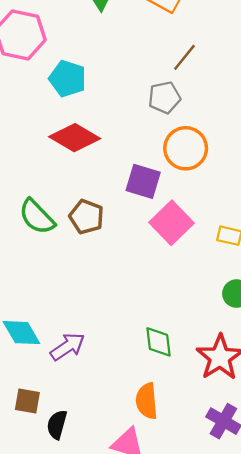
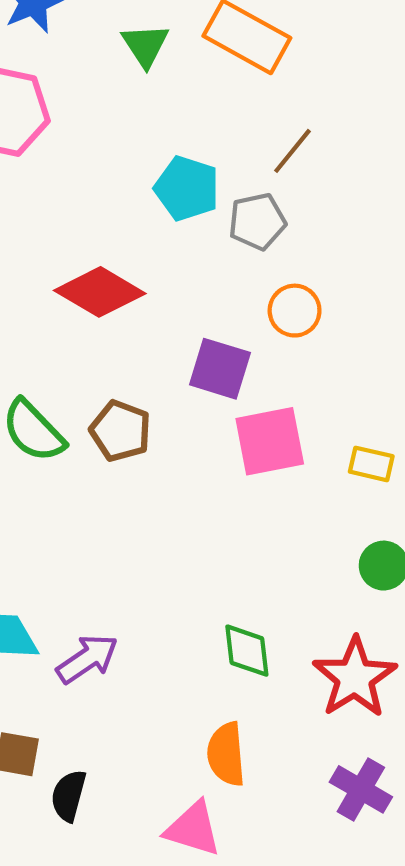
cyan pentagon: (68, 79) -> (187, 188), moved
orange circle: (186, 148) -> (295, 311), size x0.7
pink square: (171, 223) -> (270, 441), turned 33

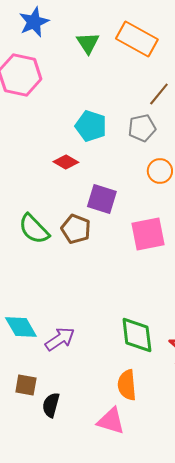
cyan pentagon: (187, 188) -> (91, 126), moved
red diamond: (100, 292) -> (66, 162), size x0.6
purple square: (220, 369) -> (102, 199), moved
green diamond: (247, 651) -> (137, 335), size x1.4

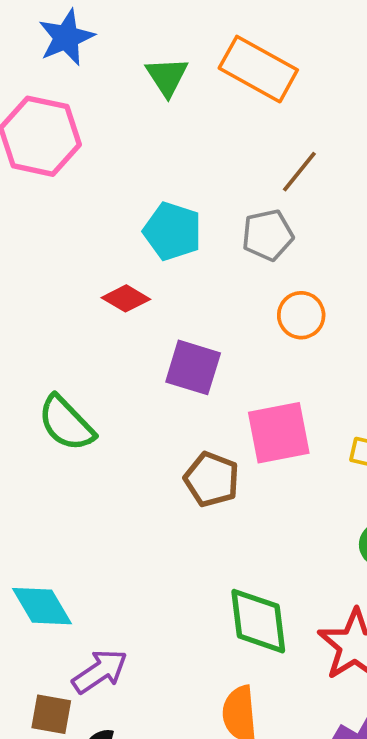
brown pentagon: (76, 229) -> (212, 479), moved
purple arrow: (60, 339) -> (100, 671), moved

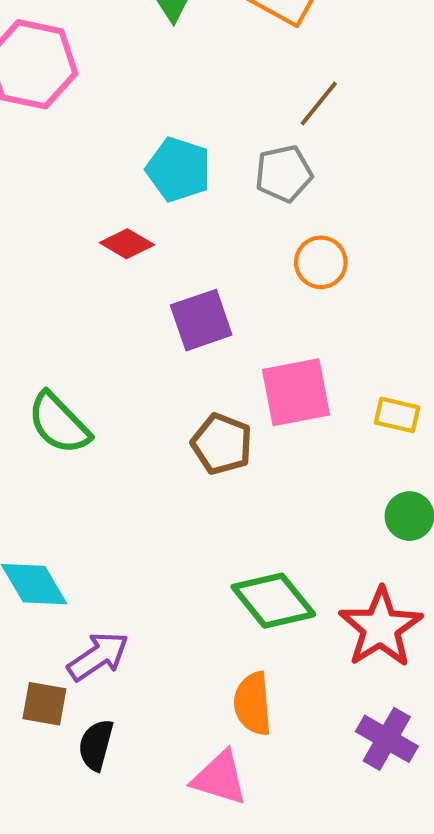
purple square: (193, 367) -> (201, 320), turned -36
green semicircle: (66, 423) -> (59, 423), moved
green diamond: (258, 621) -> (273, 601), turned -32

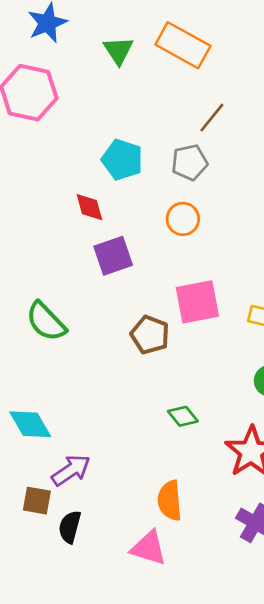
red diamond: (127, 244) -> (89, 207), turned 44
orange circle: (321, 262) -> (183, 219), moved
purple square: (201, 320) -> (113, 256), moved
green diamond: (273, 601) -> (183, 416), moved, size x0.6

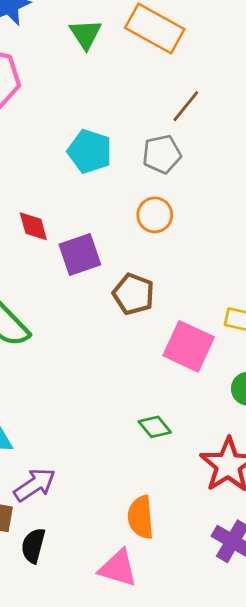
red diamond: (89, 207) -> (33, 226), moved
pink square: (197, 302) -> (189, 346), moved, turned 36
brown pentagon: (150, 335) -> (134, 294), moved

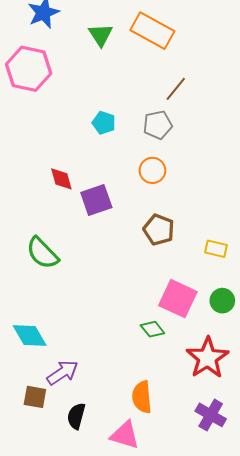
cyan pentagon: (90, 151) -> (104, 123), size x0.7
brown pentagon: (134, 294) -> (159, 230), moved
pink square: (189, 346) -> (178, 299), moved
black semicircle: (33, 546) -> (76, 416), moved

